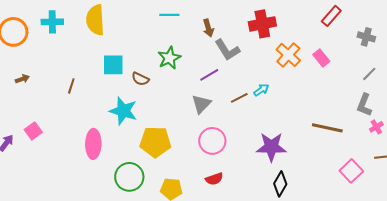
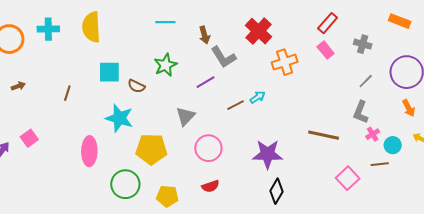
red cross: (262, 24) -> (259, 31), turned -36
orange cross: (288, 55) -> (285, 62), turned 30
pink rectangle: (321, 58) -> (326, 50), moved
gray triangle: (201, 104) -> (185, 116), moved

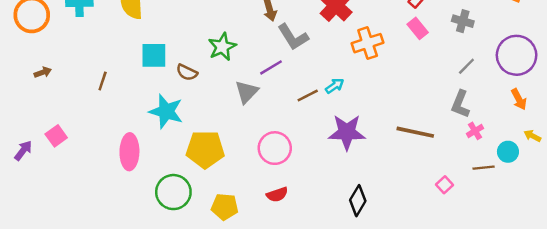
gray triangle: (185, 116) -> (247, 92), moved
cyan circle: (393, 145) -> (508, 152), moved
purple star: (268, 154) -> (347, 132), moved
pink square: (348, 178) -> (444, 185), size x0.6

